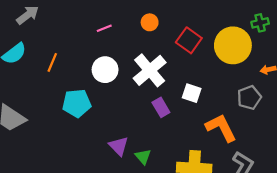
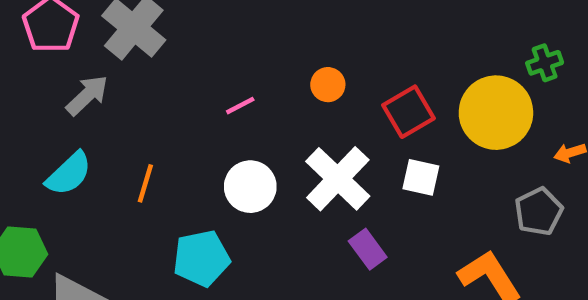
red square: (189, 40) -> (408, 112), turned 30
white square: (192, 93) -> (421, 177), moved

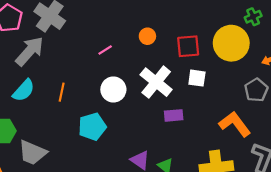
gray arrow: (87, 95) -> (30, 51), size x1.4
red square: (408, 112) -> (188, 46), turned 30
purple rectangle: (368, 249) -> (174, 115), turned -54

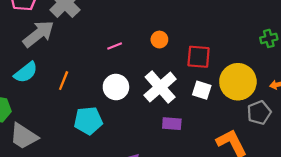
yellow circle: (231, 43) -> (238, 82), moved

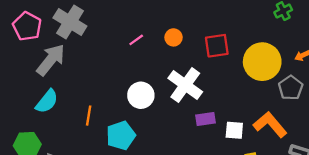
pink line: (115, 46) -> (136, 40), moved
orange line: (64, 81) -> (89, 116), moved
white square: (202, 90) -> (234, 130), moved

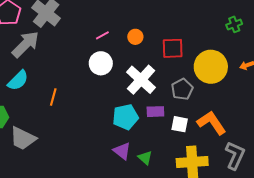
gray pentagon: (291, 88) -> (182, 89), moved
white circle: (141, 95) -> (101, 63), moved
cyan pentagon: (121, 135) -> (126, 117), moved

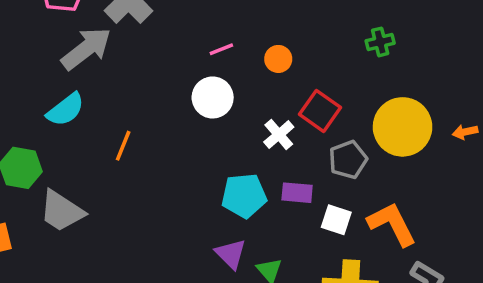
green cross: (234, 24) -> (380, 42), moved
red square: (173, 48) -> (320, 111), moved, turned 30
white cross: (141, 80) -> (279, 135), size x0.6

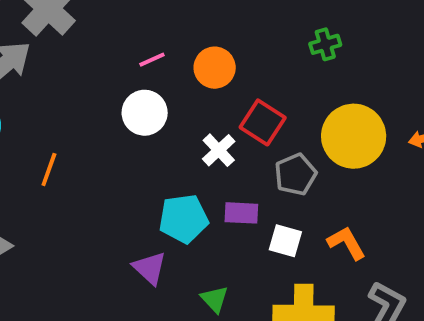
orange circle: (278, 59) -> (215, 68), size x1.4
orange L-shape: (392, 224) -> (347, 243), size x0.7
purple triangle: (231, 254) -> (150, 268), moved

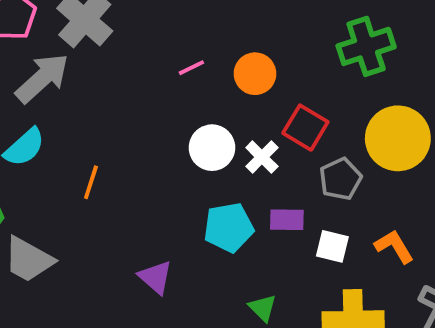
green cross: (325, 44) -> (366, 46), size x1.8
white circle: (145, 113) -> (212, 148), moved
purple triangle: (150, 268) -> (155, 277), moved

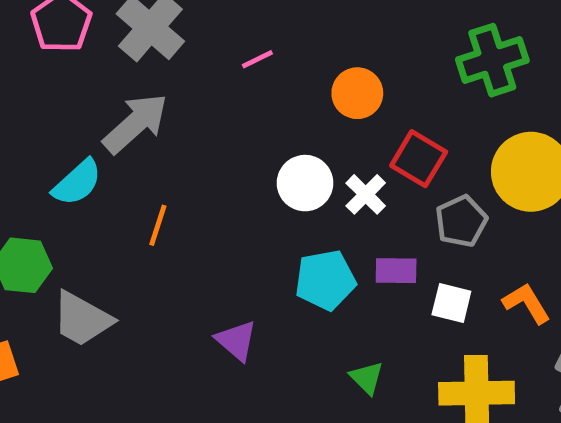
pink line: (191, 68) -> (257, 59), moved
gray arrow: (42, 78) -> (135, 123), moved

